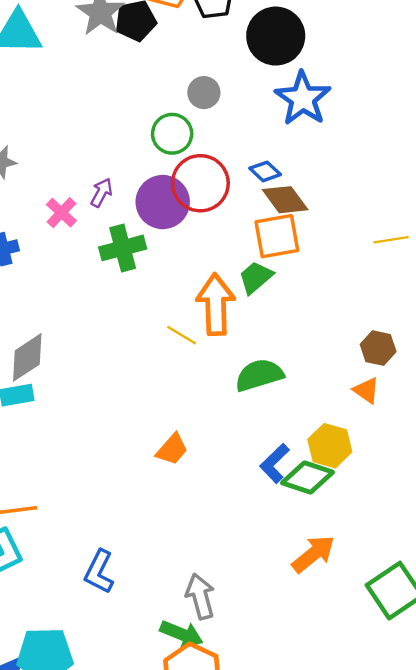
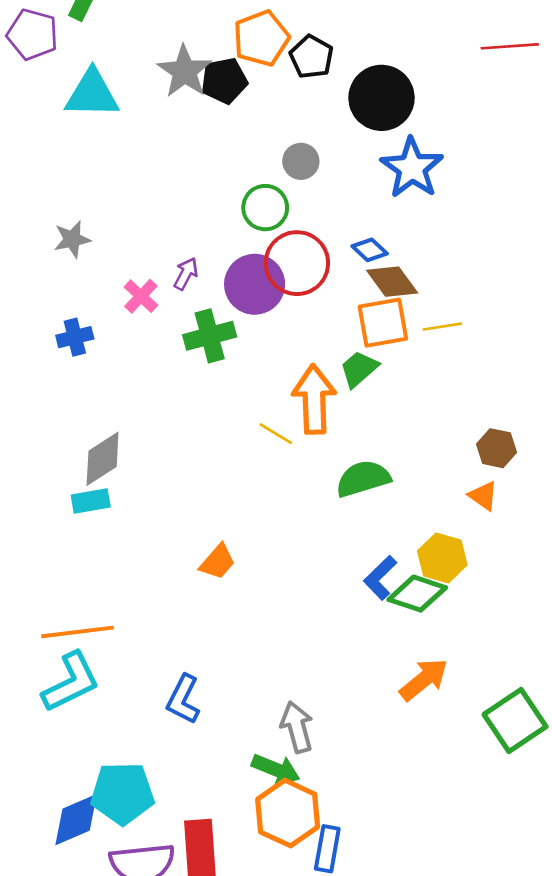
yellow line: (391, 240) -> (442, 327), moved
orange trapezoid: (172, 449) -> (218, 562), moved

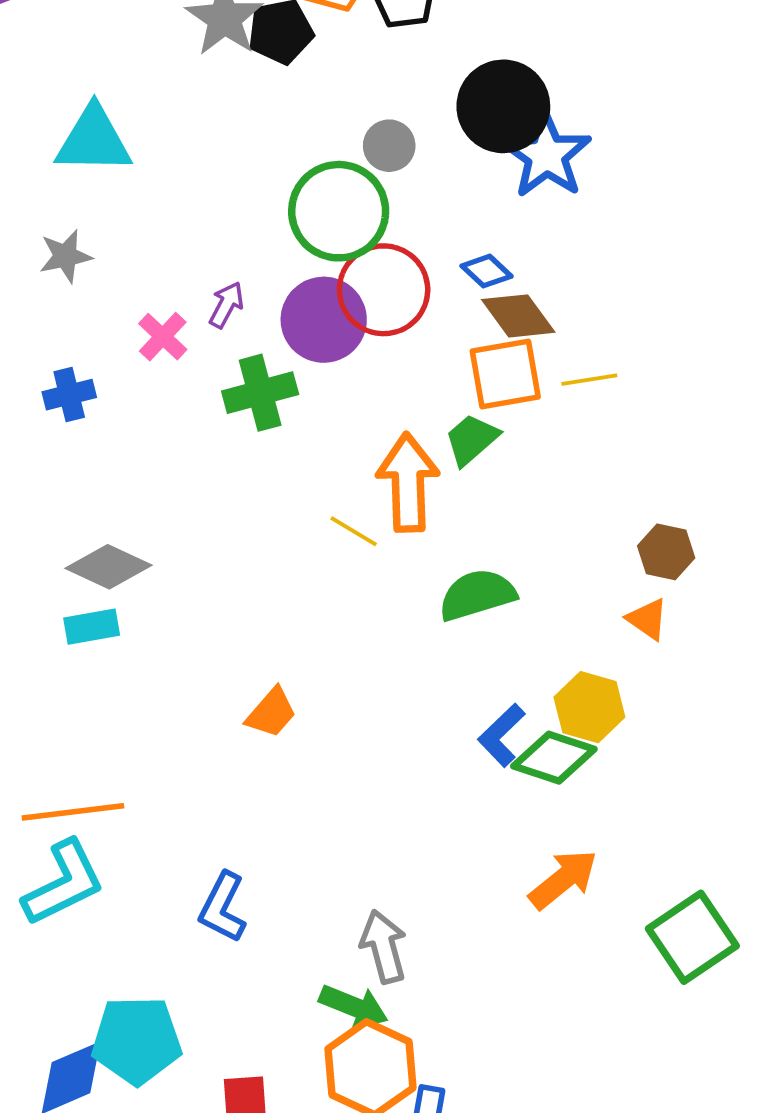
cyan triangle: (92, 94) -> (94, 140), moved
black circle: (382, 98) -> (503, 106), moved
green circle: (265, 208) -> (339, 211), size x1.5
gray diamond: (103, 459) -> (108, 567), turned 58

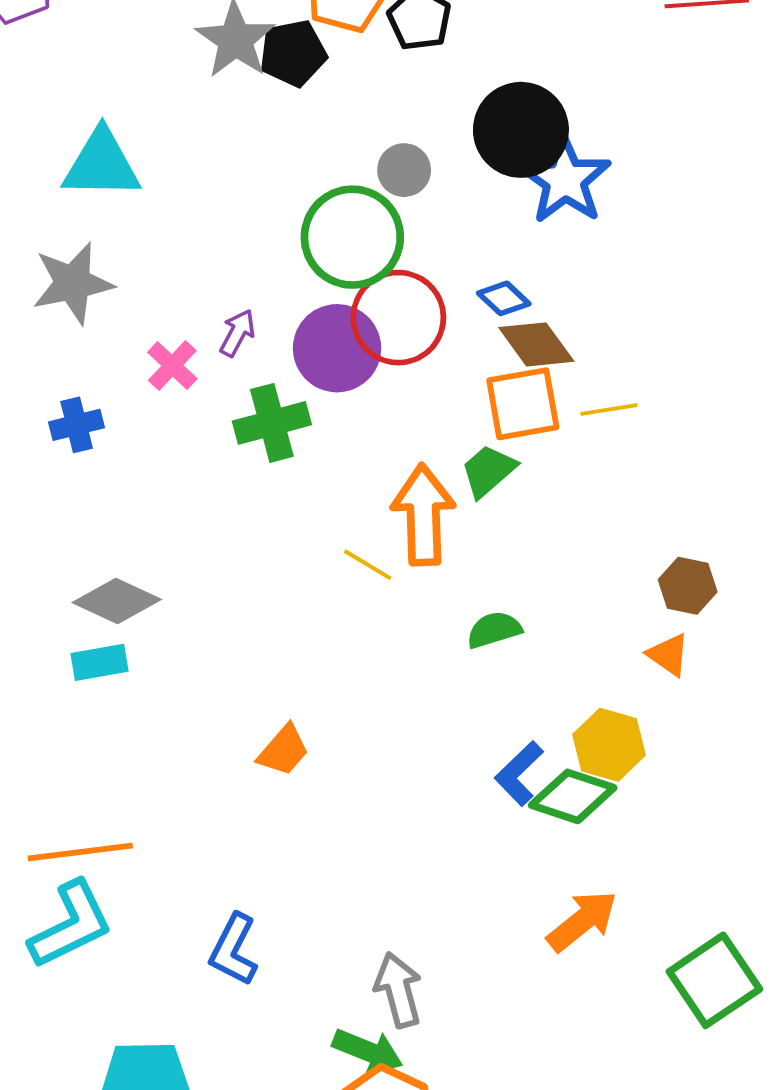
gray star: (65, 256) -> (73, 283), size x1.5
green semicircle: (477, 595) -> (494, 630), size x0.7

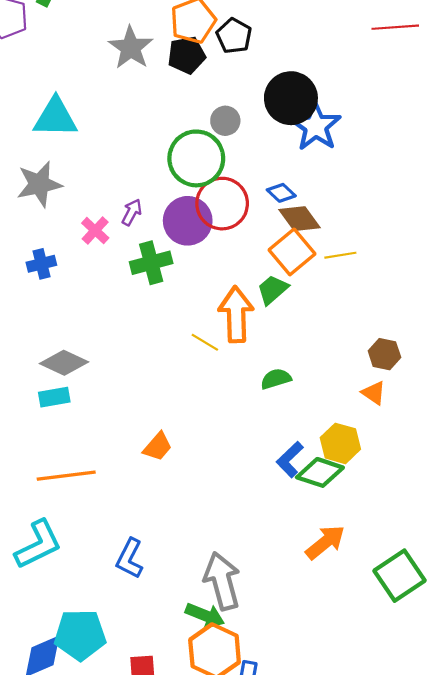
black pentagon: (293, 53) -> (187, 55), moved
orange square: (523, 404) -> (292, 252), turned -30
orange line: (80, 852) -> (66, 476), moved
gray arrow: (398, 990) -> (222, 581), size x1.4

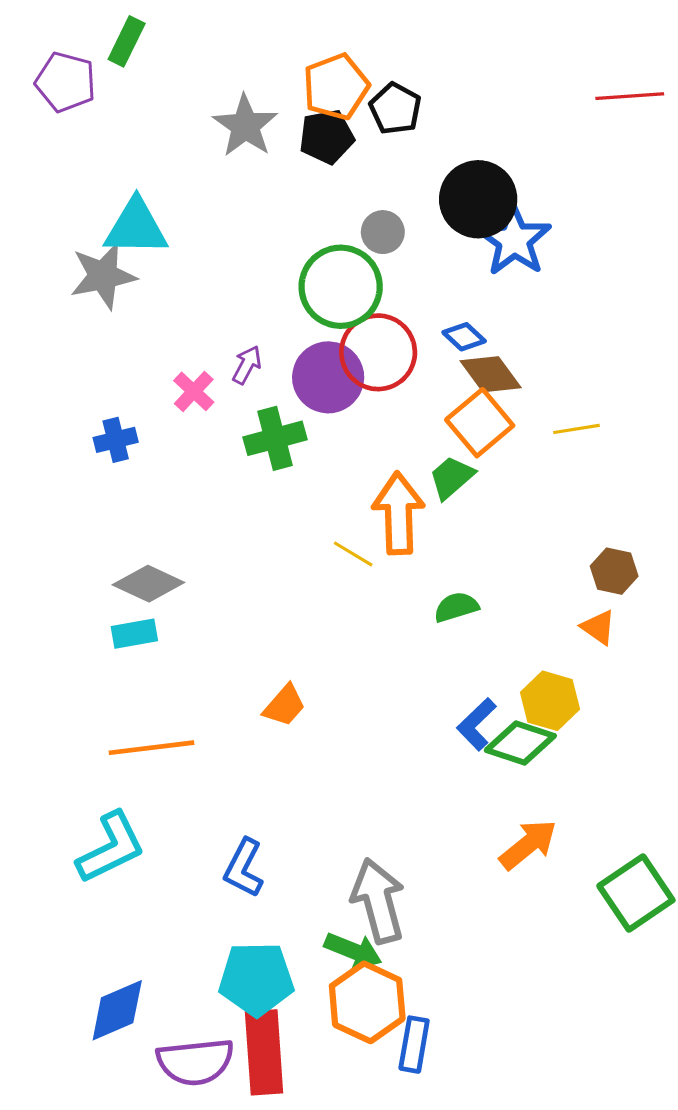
gray star: (39, 184) -> (103, 276), moved
yellow line: (340, 255) -> (577, 429), moved
cyan pentagon: (80, 635) -> (256, 979), moved

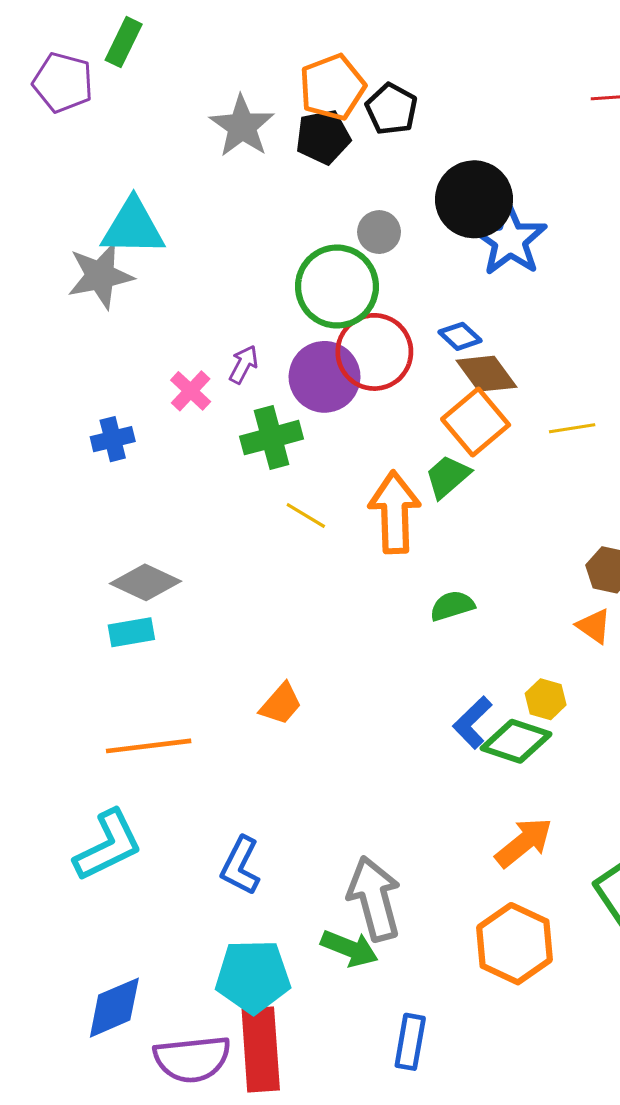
yellow line: (353, 554) -> (306, 515), moved
yellow hexagon: (550, 701) -> (546, 699), size x0.7
orange hexagon: (367, 1002) -> (514, 944), moved

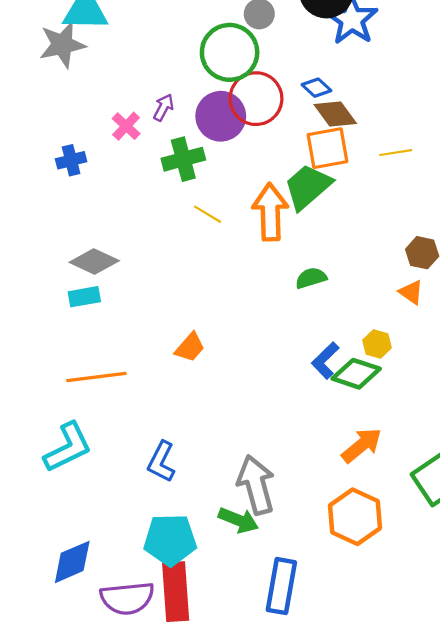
orange square: (476, 422) -> (327, 148), turned 30
green trapezoid: (448, 477) -> (308, 187), size x1.5
blue rectangle: (410, 1042) -> (281, 586), size x1.4

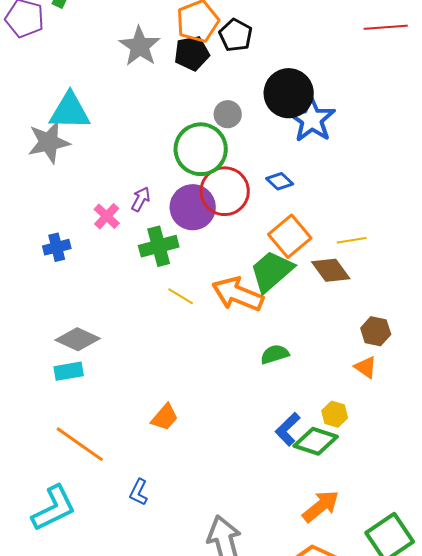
brown diamond: (335, 114) -> (331, 270), moved
orange square: (327, 148) -> (290, 236), turned -30
orange arrow: (270, 212) -> (238, 294), turned -66
orange line: (96, 377) -> (80, 444), turned 42
blue L-shape: (161, 462) -> (139, 492), moved, size x0.7

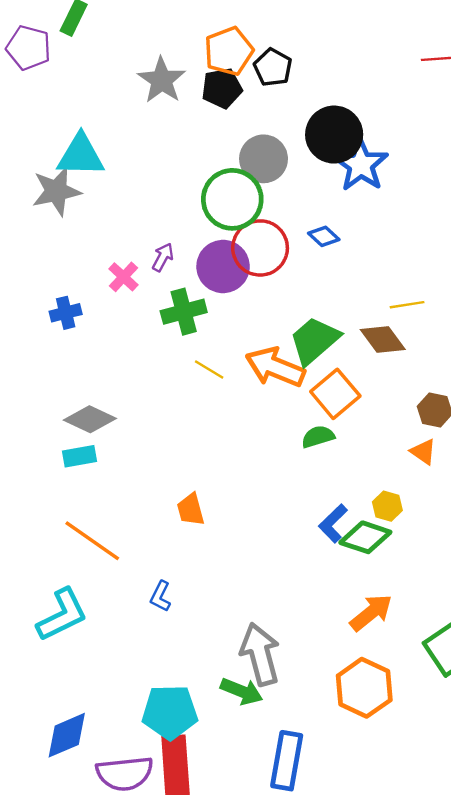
gray circle: (228, 114) -> (264, 159), size x1.5
orange square: (290, 236) -> (335, 394), moved
orange trapezoid: (165, 417) -> (191, 510), turned 124

